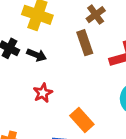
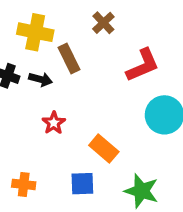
brown rectangle: (85, 43) -> (69, 59), moved

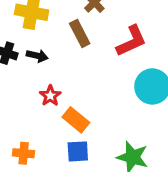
brown rectangle: (69, 59) -> (80, 34), moved
orange rectangle: (104, 148) -> (76, 120), moved

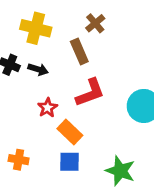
red L-shape: (131, 41) -> (90, 93), moved

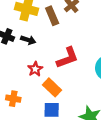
brown rectangle: (79, 51) -> (52, 16), moved
orange cross: (19, 160) -> (13, 99), moved

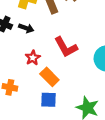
red L-shape: (67, 58) -> (66, 47), turned 80

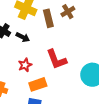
orange rectangle: (49, 77) -> (38, 84), turned -72

